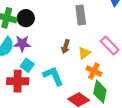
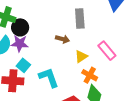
black circle: (26, 18) -> (20, 27), moved
brown arrow: (66, 47) -> (62, 39), moved, turned -96

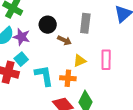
black circle: (20, 27) -> (48, 25), moved
pink rectangle: (107, 51) -> (106, 60), turned 30
orange cross: (90, 75) -> (68, 78), moved, turned -35

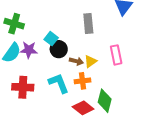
black circle: (48, 25) -> (59, 49), moved
brown arrow: (64, 40) -> (76, 61), moved
cyan square: (21, 59) -> (51, 39), moved

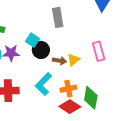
gray rectangle: (88, 23) -> (58, 17), moved
orange cross: (83, 81) -> (68, 89), moved
cyan L-shape: (59, 83) -> (43, 84), turned -110

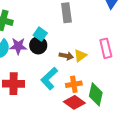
black circle: (41, 50) -> (38, 45), moved

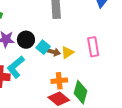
cyan square: (40, 34) -> (43, 47), moved
cyan L-shape: (49, 78) -> (16, 67), moved

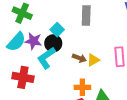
cyan square: (43, 47) -> (57, 30), moved
cyan L-shape: (16, 67) -> (46, 58), moved

